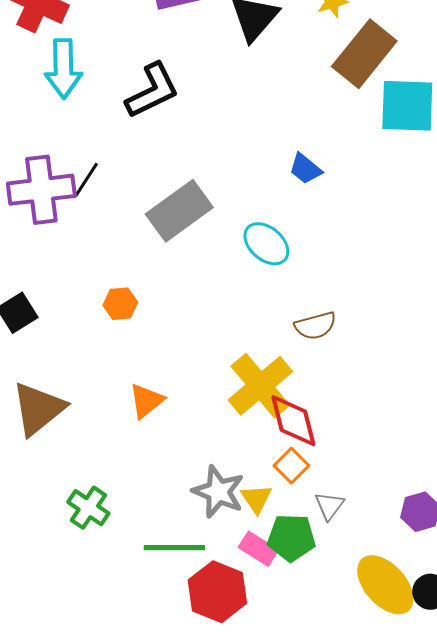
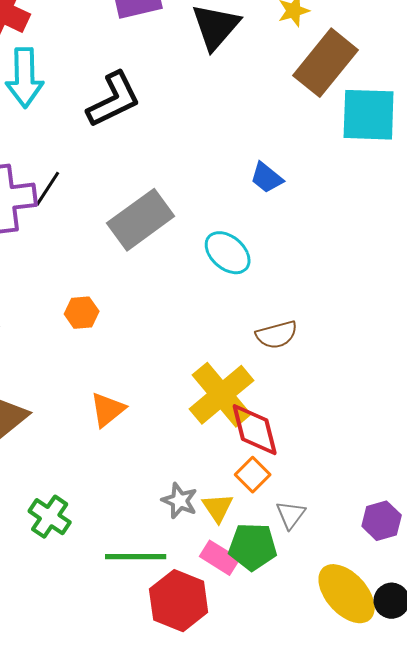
gray star: (218, 492) -> (180, 501), size x0.7

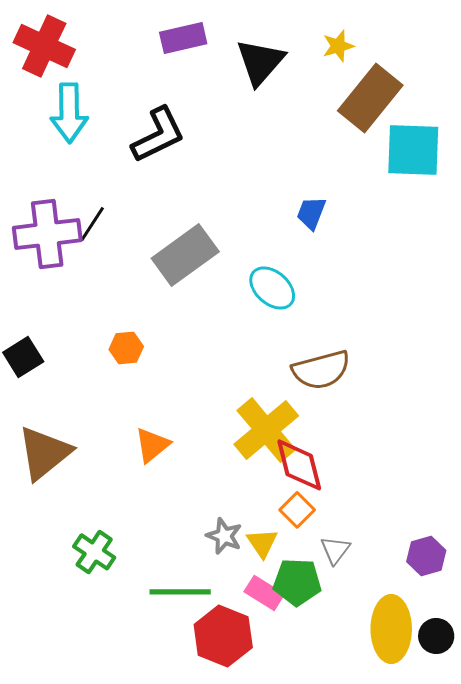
blue trapezoid: (267, 178) -> (311, 213), turned 72
brown semicircle: (277, 335) -> (321, 370), size x1.4
yellow ellipse: (347, 594) -> (391, 629), turned 42

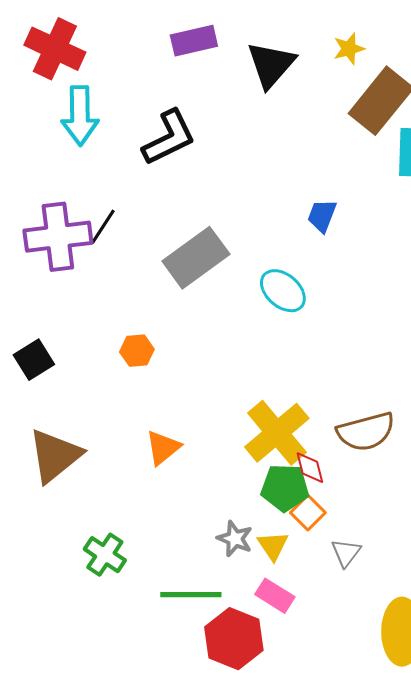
brown semicircle: (321, 370) -> (366, 432), moved
red diamond: (299, 465) -> (310, 468), size x0.6
green pentagon: (297, 582) -> (285, 488), moved

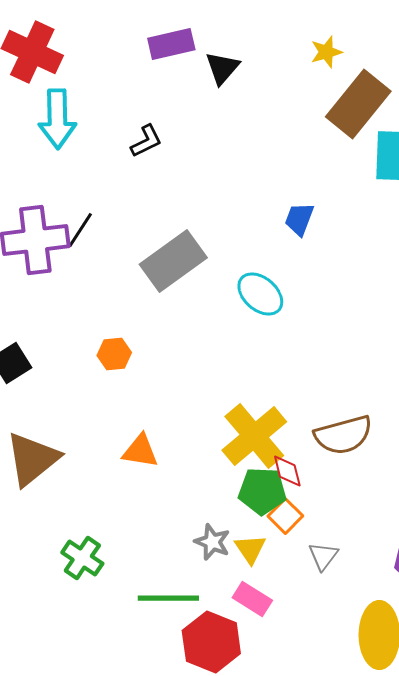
black triangle: (271, 65) -> (222, 68), moved, size x0.7
black L-shape: (169, 138) -> (146, 141), size x0.6
orange triangle: (163, 448) -> (140, 451), turned 48

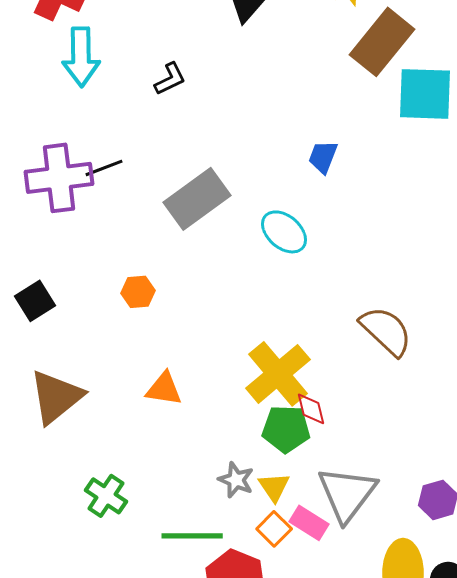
black line: (80, 230) -> (104, 168), turned 36
brown semicircle: (343, 435) -> (386, 331), moved, turned -122
orange square: (285, 516) -> (274, 529), moved
gray triangle: (323, 556) -> (347, 494), size x2.0
pink rectangle: (252, 599) -> (309, 523), moved

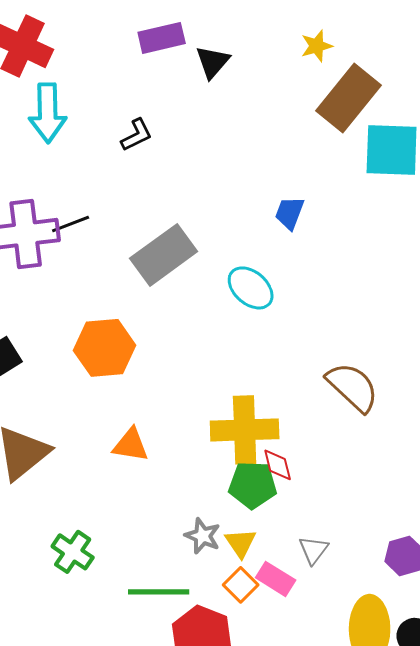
orange hexagon: (138, 292) -> (105, 348), size x1.8
yellow cross: (278, 374) -> (245, 430), turned 38
gray triangle: (347, 494) -> (314, 550), size x0.5

